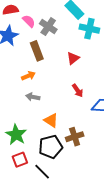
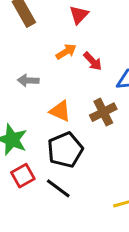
orange arrow: (28, 76) -> (66, 52), moved
brown cross: (75, 137) -> (103, 112), moved

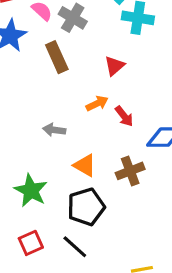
red square: (23, 176) -> (31, 243), moved

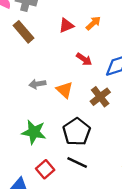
red triangle: (114, 66) -> (66, 25), turned 35
orange arrow: (97, 103) -> (93, 23), moved
orange triangle: (85, 165) -> (65, 90), moved, turned 30

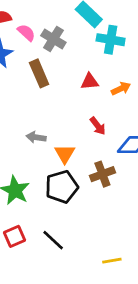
black pentagon: (77, 132) -> (62, 187), moved

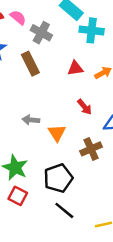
pink semicircle: (26, 33) -> (18, 17), moved
black pentagon: (62, 187) -> (58, 178), moved
red square: (15, 236) -> (18, 196), moved, turned -36
black line: (53, 240) -> (64, 210), moved

